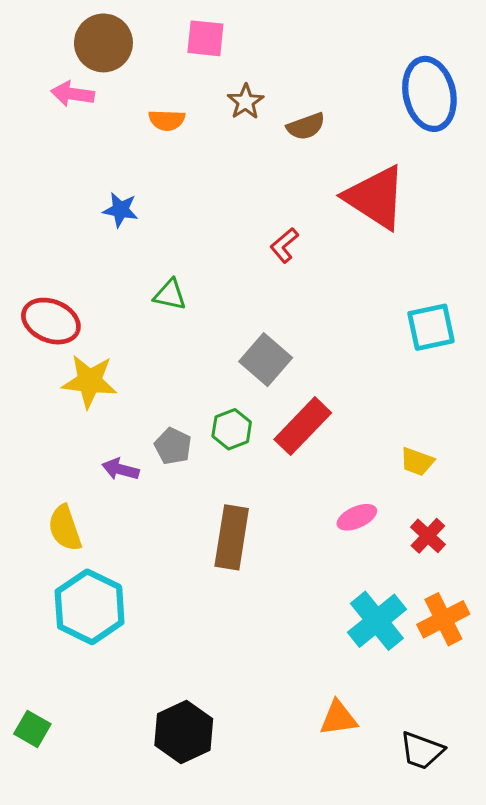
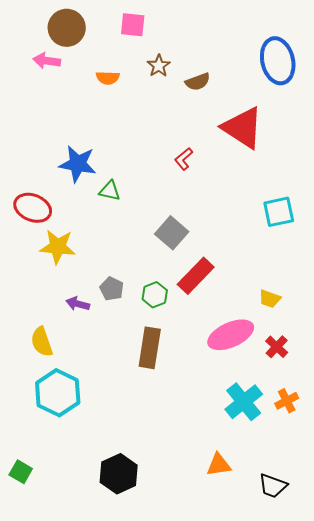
blue star: (120, 210) -> (78, 164), moved, size x1.6
green hexagon: (232, 429) -> (155, 295), moved
pink ellipse: (357, 517) -> (231, 335), size x1.8
orange cross: (443, 619) -> (287, 401), size x0.7

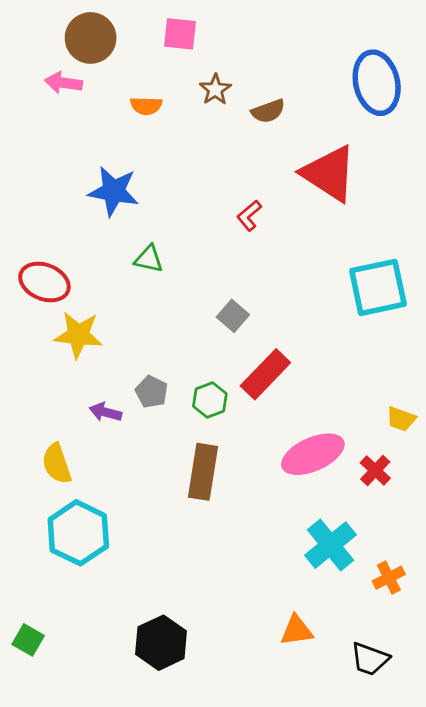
blue star: (78, 164) -> (114, 191), moved
cyan square: (279, 212) -> (378, 287), size x1.4
gray square: (172, 233) -> (233, 316), size x0.7
yellow trapezoid: (270, 299) -> (401, 419), moved
orange cross: (287, 401) -> (389, 578), moved

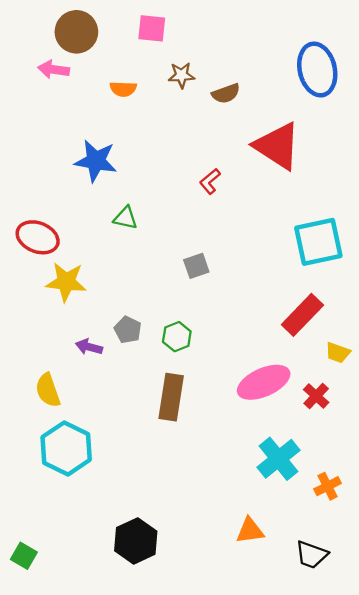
brown star: (215, 89) -> (181, 75), turned 30
gray square: (233, 316) -> (196, 266), turned 30
red rectangle: (265, 374) -> (302, 315), moved
green square: (28, 640) -> (24, 556), moved

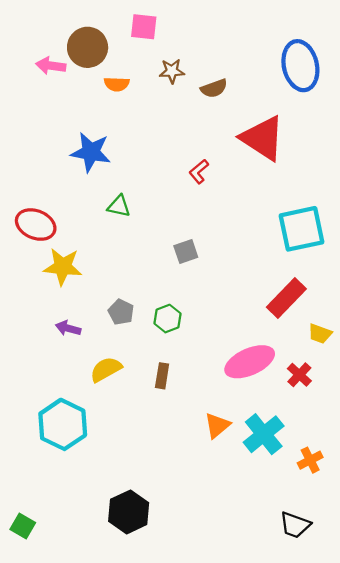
brown circle: (76, 32) -> (88, 47), moved
purple arrow: (89, 347) -> (68, 328), moved
yellow semicircle: (48, 390) -> (106, 369), moved, turned 80
brown rectangle: (171, 397) -> (162, 376), size x0.6
orange triangle: (250, 531) -> (217, 426), moved, turned -32

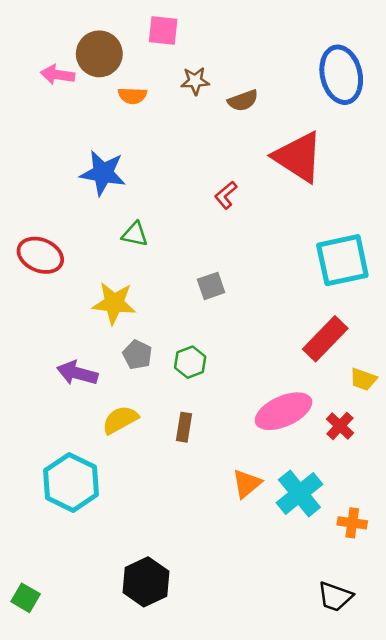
yellow star: (63, 267) -> (114, 303), moved
purple arrow: (68, 328) -> (77, 373), size x1.4
orange cross: (310, 460) -> (352, 523), turned 35

